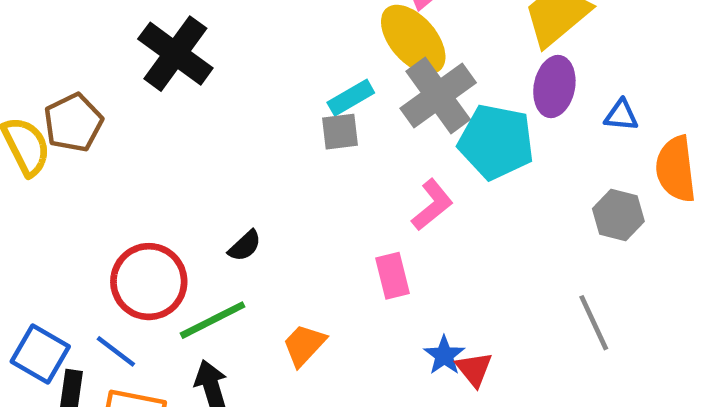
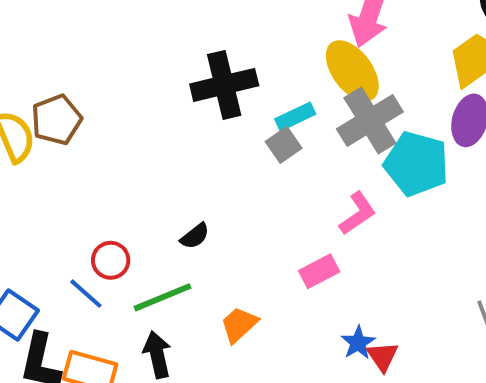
black cross: (175, 54) -> (224, 85), moved, turned 36
gray square: (340, 132) -> (284, 145), turned -32
pink rectangle: (393, 276) -> (319, 271), turned 72
red circle: (149, 282) -> (111, 260), size x0.6
blue line: (116, 351) -> (86, 294), moved

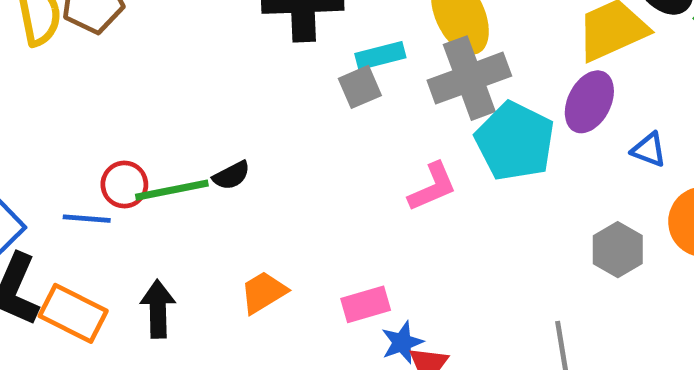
pink rectangle: (319, 271) -> (366, 304), moved
blue line: (86, 294) -> (87, 219), turned -48
green line: (163, 297) -> (172, 190), moved

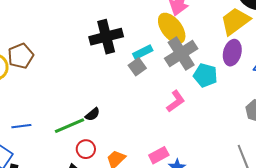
cyan pentagon: (515, 141) -> (205, 75), size x0.7
red circle: (124, 185) -> (86, 149), moved
blue line: (87, 219) -> (21, 126), moved

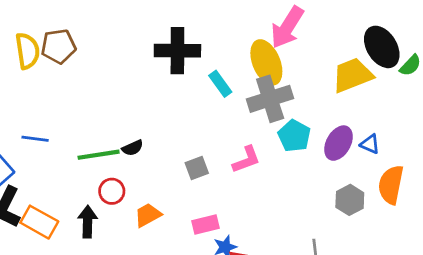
cyan rectangle: (143, 52) -> (220, 84), turned 66
purple ellipse: (232, 53) -> (338, 143), moved
gray square: (137, 67) -> (197, 168), moved

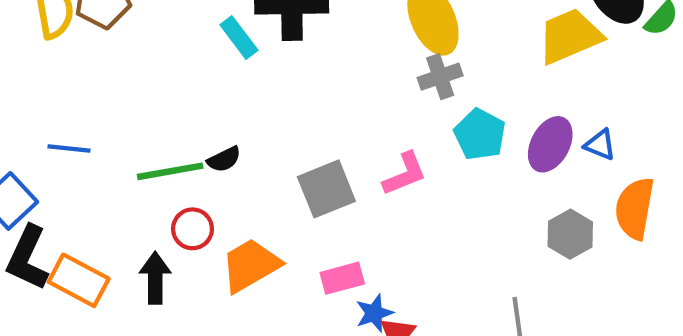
cyan rectangle: (220, 84) -> (239, 37), moved
gray cross: (270, 99) -> (440, 77), size x0.6
gray square: (197, 168) -> (326, 189), size x1.5
orange trapezoid: (148, 215) -> (250, 265), size x1.4

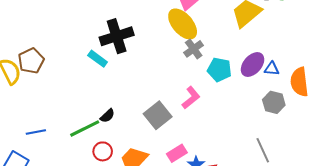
purple ellipse: (550, 144) -> (253, 65), turned 30
blue triangle: (600, 145) -> (272, 69), moved

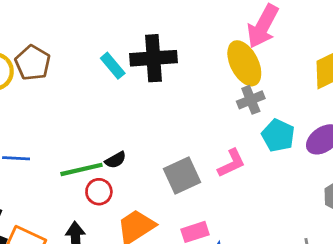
cyan rectangle: (98, 59) -> (113, 66), moved
brown pentagon: (31, 61) -> (33, 63), turned -30
red circle: (103, 151) -> (99, 192), moved

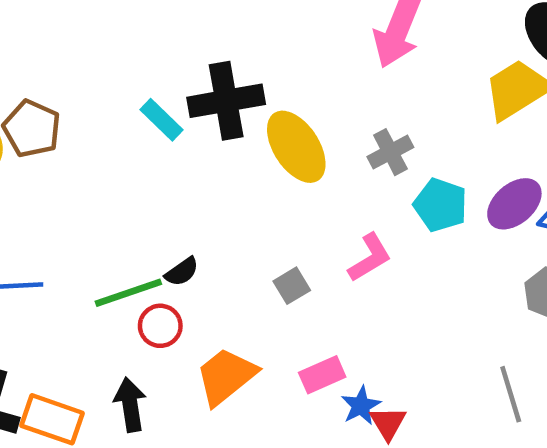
yellow ellipse: (244, 63) -> (296, 147), moved
gray square: (182, 175) -> (292, 286), size x0.6

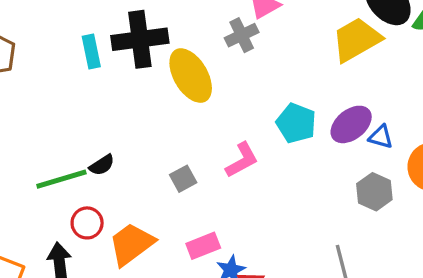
cyan rectangle: (161, 120) -> (91, 51), turned 32
gray cross: (390, 152) -> (242, 35), moved
red circle: (160, 326) -> (87, 223), moved

